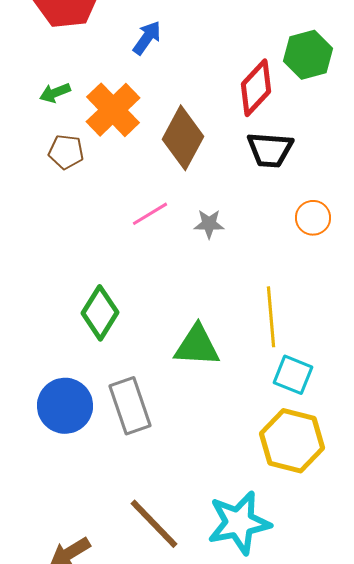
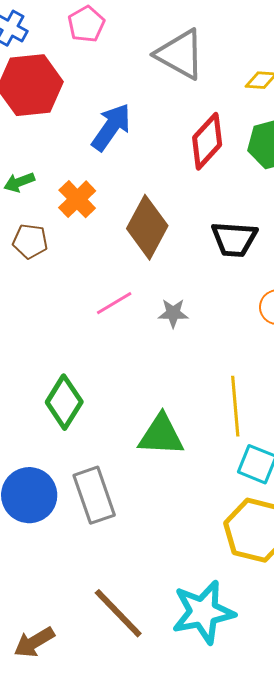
blue arrow: (147, 38) -> (111, 127), size x1.4
red diamond: (256, 88) -> (207, 141), moved
orange cross: (113, 110) -> (77, 199), size x0.7

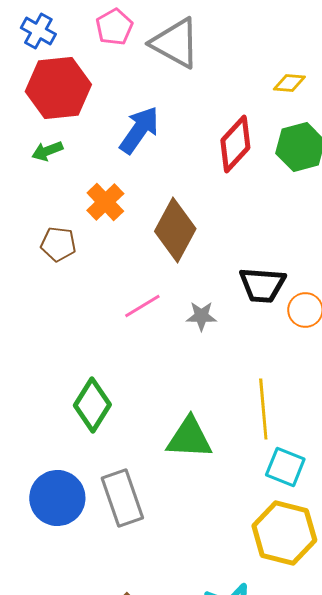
gray triangle: (180, 54) -> (175, 43), moved
green arrow: (19, 182) -> (47, 151), moved
black trapezoid: (234, 239) -> (262, 285), moved

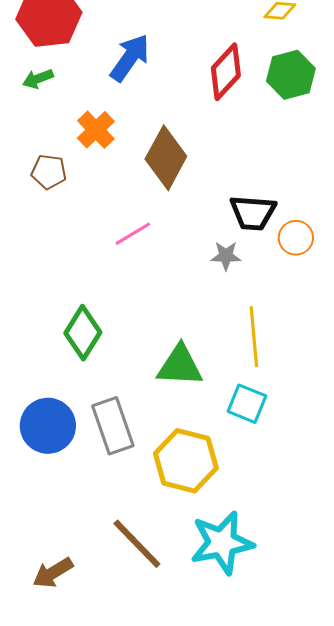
gray star: (201, 316) -> (226, 256), moved
cyan square: (285, 467) -> (247, 404), moved
yellow hexagon: (284, 533) -> (186, 461), moved

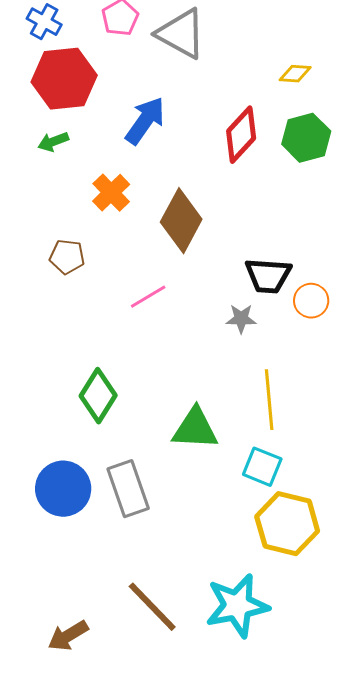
brown pentagon: (49, 172) -> (67, 257), moved
yellow hexagon: (186, 461) -> (287, 524), moved

